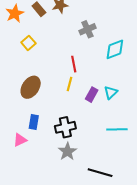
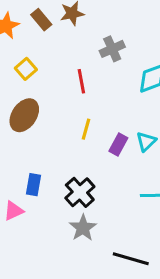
red line: (74, 64) -> (81, 81), moved
brown ellipse: (31, 87) -> (24, 115), moved
black cross: (65, 127) -> (80, 192), turned -30

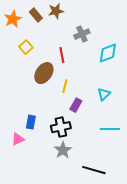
brown ellipse: (24, 115) -> (44, 73), moved
purple rectangle: (118, 145) -> (76, 105), moved
black cross: (80, 192) -> (61, 127), turned 30

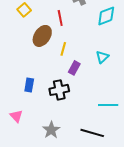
cyan line: (110, 129) -> (108, 105), moved
pink triangle: (18, 139) -> (16, 116), moved, turned -48
gray star: (63, 150) -> (51, 130), moved

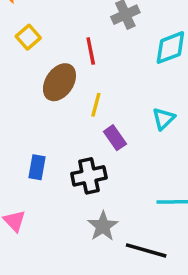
purple rectangle: (74, 68) -> (115, 138), turned -64
gray star: (51, 130) -> (103, 226), moved

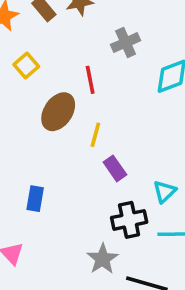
cyan triangle: (164, 119) -> (165, 192), moved
black cross: (89, 176) -> (129, 220), moved

